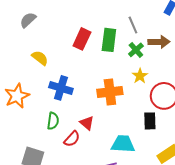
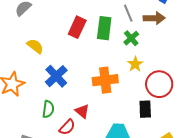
brown arrow: (159, 42) -> (154, 18), moved
blue cross: (61, 88) -> (56, 76), turned 30

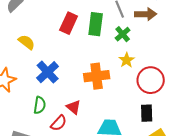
black rectangle: (145, 109) -> (147, 113), moved

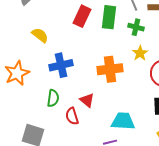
green cross: (123, 34) -> (136, 27), turned -35
blue cross: (48, 72) -> (61, 65), turned 30
red semicircle: (59, 123) -> (72, 116), turned 120

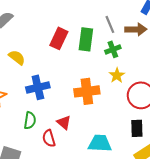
green cross: (136, 27) -> (113, 49), turned -35

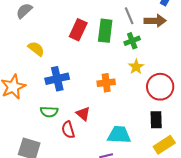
orange cross: (87, 91) -> (106, 83), size x0.7
green semicircle: (30, 120) -> (49, 112), turned 84

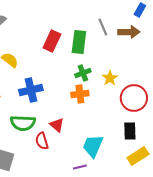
green cross: (132, 41) -> (83, 73), moved
green semicircle: (49, 112) -> (23, 123), size x1.4
cyan trapezoid: (119, 135) -> (93, 146), turned -70

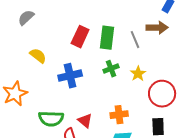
gray line: (103, 27) -> (135, 40), moved
blue cross: (31, 90) -> (70, 76), moved
orange cross: (80, 94) -> (119, 115), moved

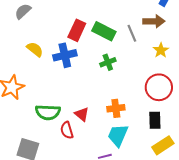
green rectangle: (107, 38) -> (104, 31), turned -70
yellow star: (138, 74) -> (161, 50), moved
blue cross: (70, 76) -> (65, 55), moved

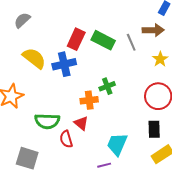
yellow semicircle: (35, 49) -> (34, 58), size x1.4
green cross: (108, 62) -> (107, 86), moved
orange cross: (116, 108) -> (89, 100), moved

